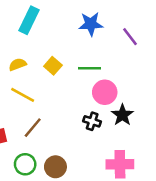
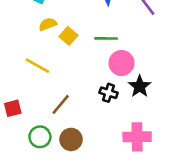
yellow semicircle: (18, 64) -> (48, 24), moved
brown line: (33, 128) -> (61, 104), moved

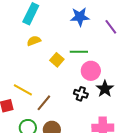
yellow square: (68, 36) -> (57, 60), moved
yellow line: (37, 66) -> (23, 90), moved

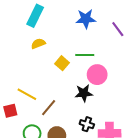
black star: (105, 89) -> (84, 93), moved, turned 30
black cross: (81, 94) -> (87, 124), moved

